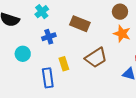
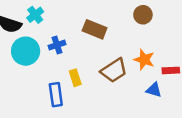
cyan cross: (42, 12) -> (35, 15), moved
orange star: (122, 34) -> (144, 60), moved
cyan circle: (23, 54) -> (26, 51), moved, size x1.5

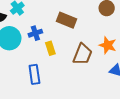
brown trapezoid: (114, 70) -> (83, 54), turned -35
yellow rectangle: (75, 78) -> (50, 48), moved

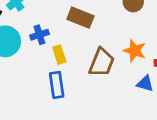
blue rectangle: (34, 74) -> (57, 85), moved

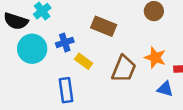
yellow rectangle: (59, 55) -> (84, 61), turned -36
blue rectangle: (57, 85) -> (66, 90), moved

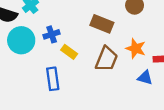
brown rectangle: (104, 26) -> (102, 24), moved

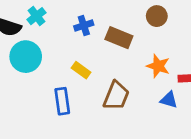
blue cross: (52, 34) -> (84, 25), moved
brown trapezoid: (107, 59) -> (116, 96), moved

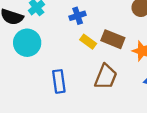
brown rectangle: (119, 38) -> (113, 39), moved
yellow rectangle: (81, 70) -> (88, 42), moved

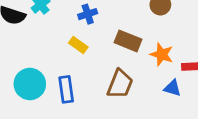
yellow rectangle: (88, 42) -> (78, 45), moved
cyan circle: (27, 43) -> (30, 84), moved

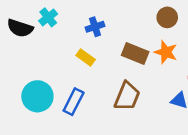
orange star: (162, 54) -> (166, 52), moved
blue rectangle: (66, 89) -> (74, 102), turned 35

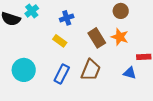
brown rectangle: (135, 54) -> (97, 38), turned 36
blue rectangle: (74, 102) -> (62, 74), moved

